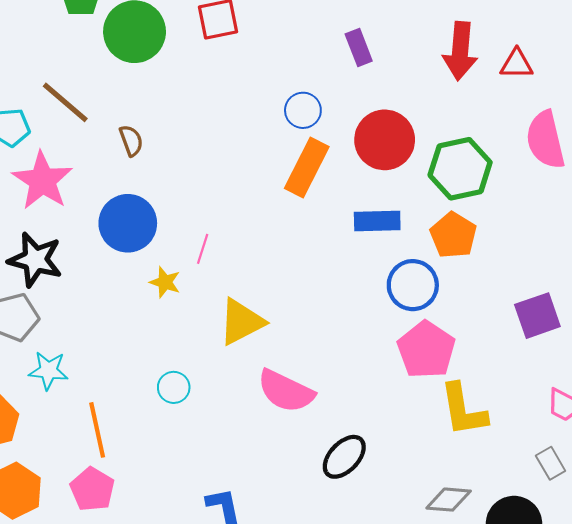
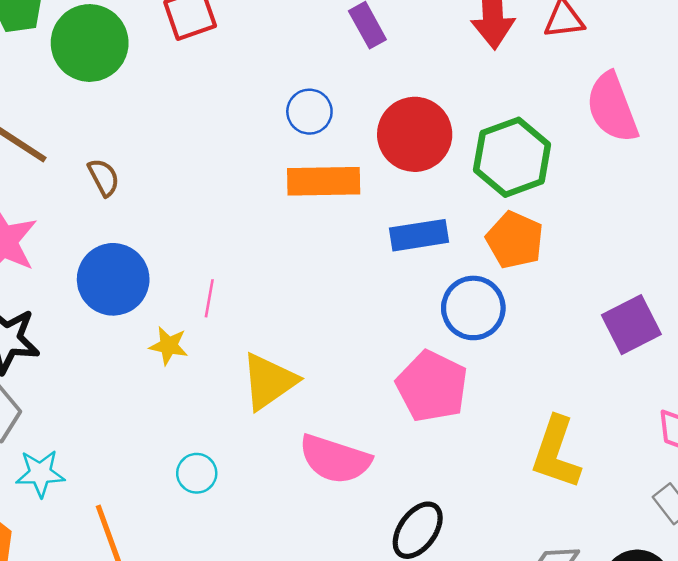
orange rectangle: (307, 168) -> (324, 181), turned 70
pink pentagon: (426, 350) -> (432, 386), moved
yellow L-shape: (463, 410) -> (556, 453), turned 36

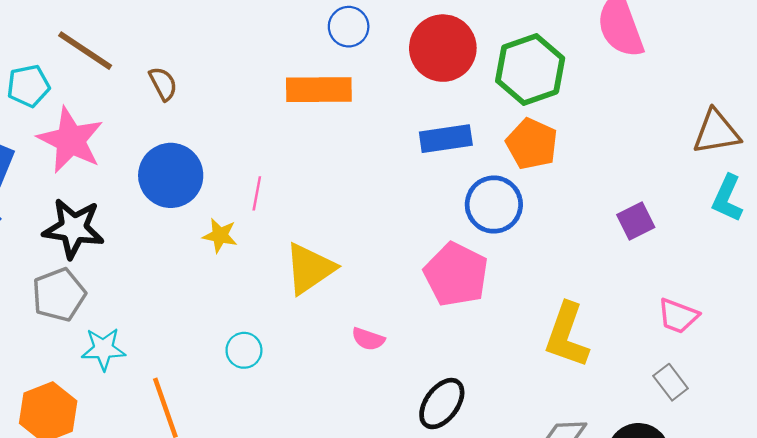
orange rectangle: (324, 181) -> (319, 90), moved
purple square: (631, 325) -> (636, 221), size x0.7
pink semicircle: (335, 459) -> (368, 339), size x0.5

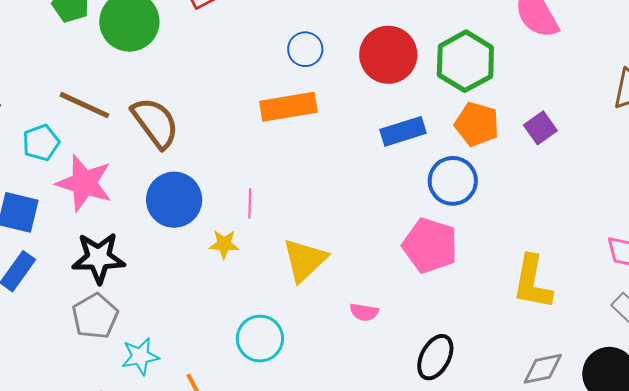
brown semicircle: (163, 84) -> (155, 123), size x1.8
purple square: (636, 221) -> (540, 128), moved
cyan circle: (244, 350) -> (260, 339), size x1.5

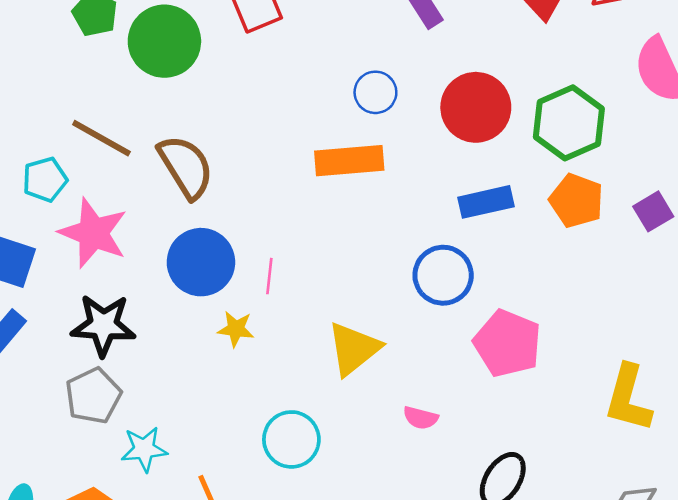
blue circle: (453, 181) -> (443, 275), moved
pink line: (250, 203) -> (269, 276), moved
yellow star: (224, 244) -> (236, 329), moved

